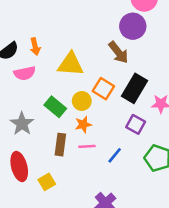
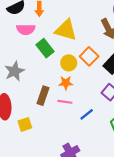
green rectangle: (55, 107) -> (45, 48), moved

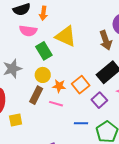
orange square: (89, 56) -> (81, 85), moved
yellow circle: (69, 63) -> (43, 75), moved
blue line: (87, 114) -> (81, 123), moved, turned 32

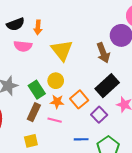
yellow triangle: (66, 36) -> (62, 50), turned 30
green rectangle: (44, 51) -> (37, 90), moved
yellow circle: (43, 75) -> (56, 81), moved
yellow square: (16, 120) -> (31, 141), moved

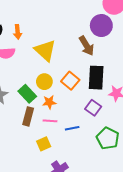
black rectangle: (107, 86) -> (96, 78), turned -35
orange square: (79, 99) -> (70, 81), moved
blue line: (81, 139) -> (72, 128), moved
yellow square: (31, 141) -> (44, 144), moved

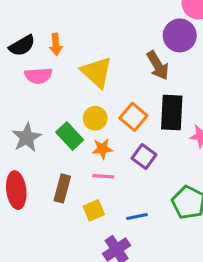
purple square: (93, 108) -> (144, 156), moved
brown rectangle: (28, 116) -> (62, 188), moved
blue line: (72, 128) -> (137, 217), moved

